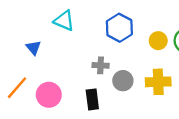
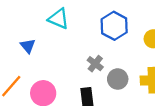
gray cross: (101, 65) -> (95, 64), turned 35

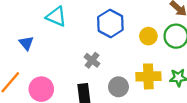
gray circle: (118, 79) -> (118, 87), moved

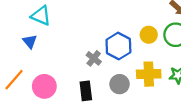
cyan triangle: (56, 17) -> (41, 16), moved
blue hexagon: (110, 23) -> (118, 46), moved

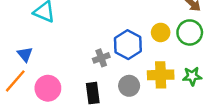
blue triangle: (30, 41) -> (25, 54), moved
gray cross: (94, 58) -> (101, 58), turned 32

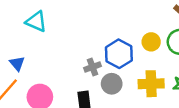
gray circle: (129, 86) -> (112, 84), moved

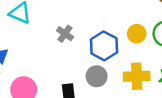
gray cross: (93, 67) -> (65, 34), moved, turned -35

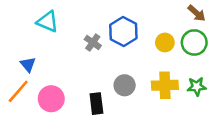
blue hexagon: (104, 46) -> (123, 31), moved

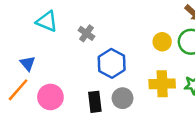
blue hexagon: (123, 31) -> (112, 63), moved
gray cross: (93, 42) -> (86, 33), moved
gray circle: (125, 85) -> (123, 98), moved

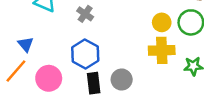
blue hexagon: (112, 63) -> (85, 54), moved
yellow cross: (162, 84) -> (162, 50), moved

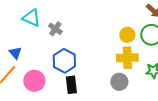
gray cross: (85, 14) -> (55, 29), moved
gray circle: (122, 80) -> (119, 82), moved

